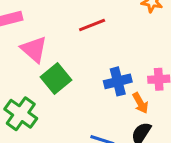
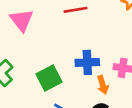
green square: (56, 79) -> (49, 78), moved

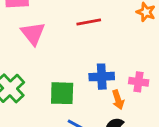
green square: (49, 78) -> (62, 93), turned 30

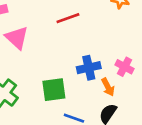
pink cross: (139, 82) -> (124, 67), turned 30

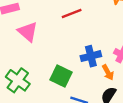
green square: (54, 90) -> (61, 76), turned 35

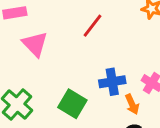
red line: (72, 13) -> (93, 26), turned -36

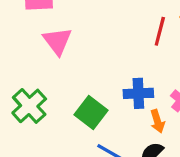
red line: (93, 26) -> (160, 31), moved, turned -30

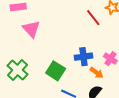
red line: (160, 31) -> (93, 18), turned -48
orange arrow: (157, 121) -> (97, 73), turned -32

